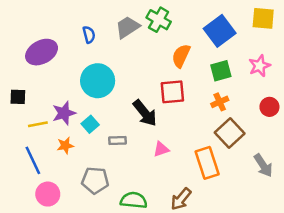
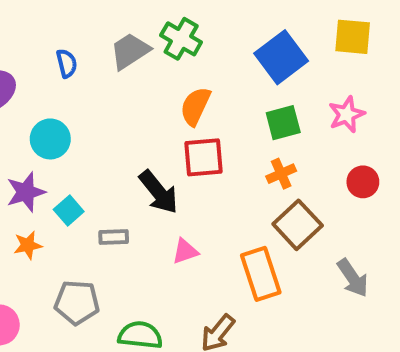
orange semicircle: (181, 56) -> (195, 106), moved
cyan circle: (98, 81) -> (50, 139), moved, size x0.7

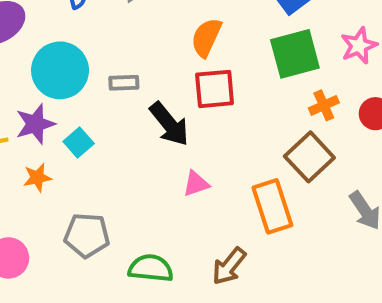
green square: (283, 123) -> (295, 54), size x1.4
cyan circle: (50, 139) -> (60, 70), size x1.4
orange cross: (281, 174) -> (324, 105), moved
gray rectangle: (114, 237) -> (124, 83), moved

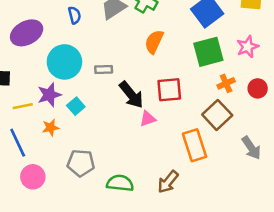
red square: (215, 89) -> (169, 90), moved
pink triangle: (196, 184) -> (148, 119), moved

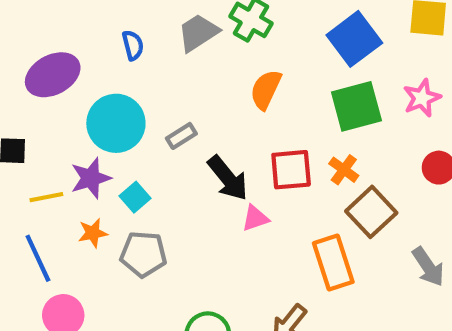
gray rectangle: (104, 69) -> (181, 136), turned -30
orange cross: (226, 83) -> (344, 170), moved, turned -30
gray pentagon: (81, 163) -> (143, 254), moved

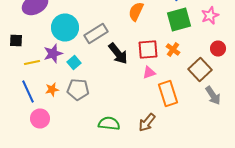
gray rectangle: (181, 136) -> (96, 34), size x1.6
brown square: (371, 212) -> (200, 70), moved
pink triangle: (255, 218) -> (149, 72), moved
orange star: (93, 233) -> (52, 90), moved

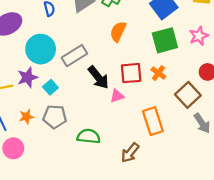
pink triangle: (149, 72) -> (117, 96), moved
green semicircle: (109, 124) -> (89, 136), moved

